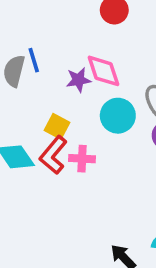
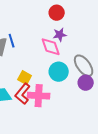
purple star: (78, 80) -> (60, 35), moved
pink cross: (82, 159) -> (39, 96), size x1.5

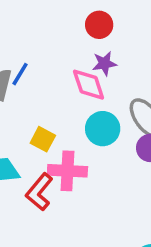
blue line: (12, 41) -> (20, 74), turned 48
red L-shape: (23, 94) -> (39, 192), moved

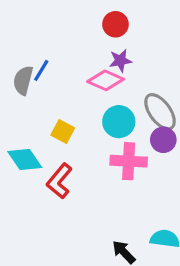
pink diamond: (89, 85) -> (106, 80), turned -48
pink cross: (67, 171) -> (129, 161), moved

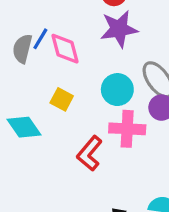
purple star: (120, 61) -> (119, 29), size x1.6
pink diamond: (106, 80) -> (65, 49), moved, turned 52
red L-shape: (59, 181) -> (90, 153), moved

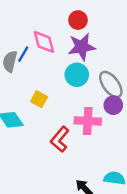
pink diamond: (65, 49) -> (44, 42), moved
cyan circle: (117, 90) -> (77, 75), moved

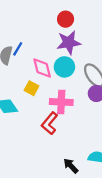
pink diamond: (44, 42) -> (42, 68), moved
pink cross: (88, 121) -> (61, 102), moved

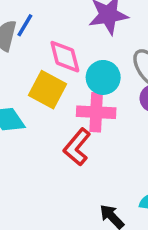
cyan circle: (64, 67) -> (103, 77), moved
yellow square: (31, 88) -> (47, 90), size x1.5

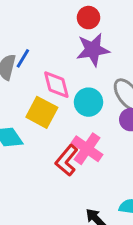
pink cross: (96, 112) -> (87, 149), moved, turned 32

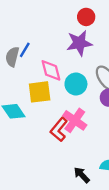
red circle: (88, 18) -> (86, 17), moved
yellow square: (42, 112) -> (40, 92), turned -35

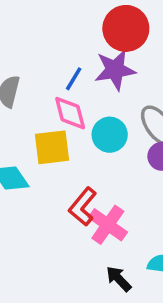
red circle: (86, 17) -> (126, 28), size x1.6
blue line: (25, 50) -> (74, 79), moved
pink cross: (75, 120) -> (108, 225), moved

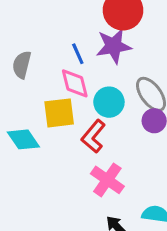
blue line: (74, 79) -> (78, 54), turned -55
red L-shape: (83, 207) -> (93, 136), moved

